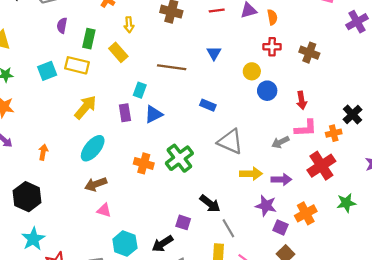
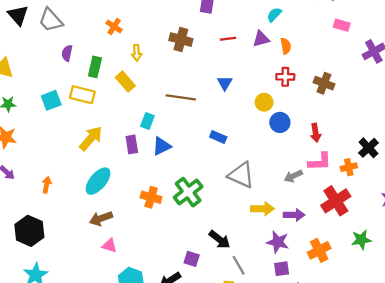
purple square: (281, 227) -> (282, 269), moved, turned -32

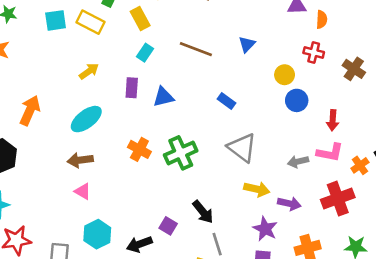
cyan rectangle: (147, 121) -> (145, 53), moved
yellow arrow: (91, 138) -> (89, 71), size x0.7
orange cross: (349, 167) -> (360, 165), turned -35
orange arrow: (47, 185) -> (30, 110), size x1.6

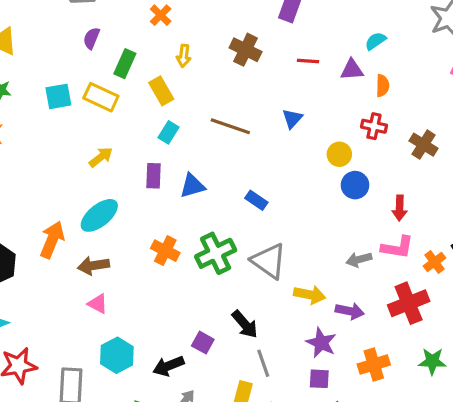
blue rectangle: (227, 101) -> (256, 200), moved
orange arrow: (30, 110) -> (52, 240), moved
gray triangle: (242, 148) -> (269, 261), moved

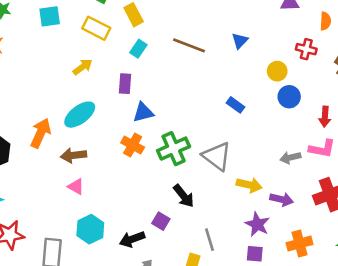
orange semicircle: (383, 86) -> (325, 21), moved
yellow rectangle: (101, 97) -> (96, 28), moved
blue triangle: (192, 186) -> (143, 112), moved
blue rectangle: (256, 200) -> (236, 105), moved
black arrow: (245, 324) -> (184, 196), moved

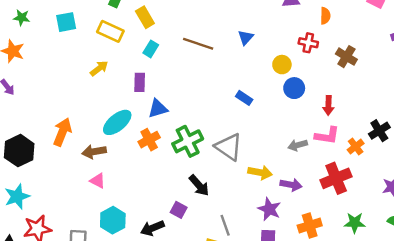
cyan ellipse: (80, 115) -> (117, 122), moved
orange cross: (133, 145) -> (149, 140), turned 35

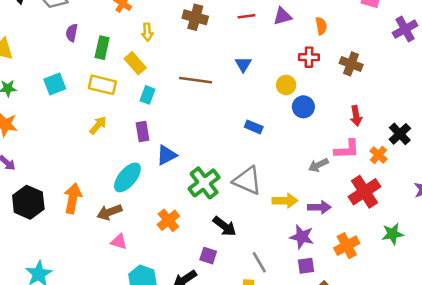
red arrow: (328, 105) -> (356, 116), moved
orange cross: (149, 140) -> (168, 220), moved
black hexagon: (19, 151) -> (28, 202), moved

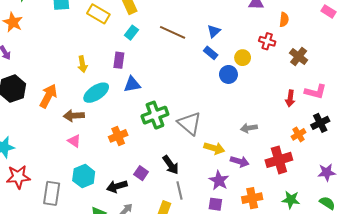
blue circle: (303, 107) -> (228, 74), moved
yellow arrow: (98, 125) -> (82, 64), moved, turned 112
blue rectangle: (254, 127) -> (211, 53), moved
pink L-shape: (347, 149) -> (315, 92), moved
black arrow: (224, 226) -> (171, 165), moved

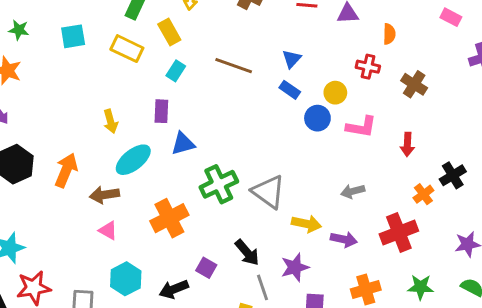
pink L-shape: (315, 92) -> (361, 127), moved
orange cross: (118, 136) -> (169, 218), size x1.4
purple star: (219, 181) -> (295, 267), moved, turned 30

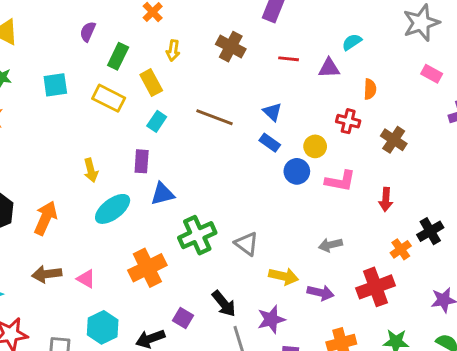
blue triangle: (292, 59) -> (272, 112), turned -30
gray triangle: (269, 192) -> (247, 244), size x0.7
brown arrow: (104, 195) -> (47, 274), moved

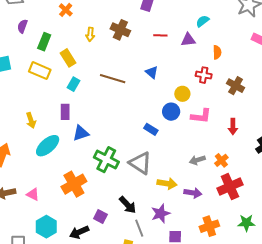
yellow arrow: (173, 51) -> (90, 34), moved
blue rectangle: (270, 143) -> (151, 129), moved
green cross: (197, 235) -> (106, 160), turned -35
gray triangle: (247, 244) -> (140, 163), size x1.4
orange cross: (401, 249) -> (221, 160), moved

